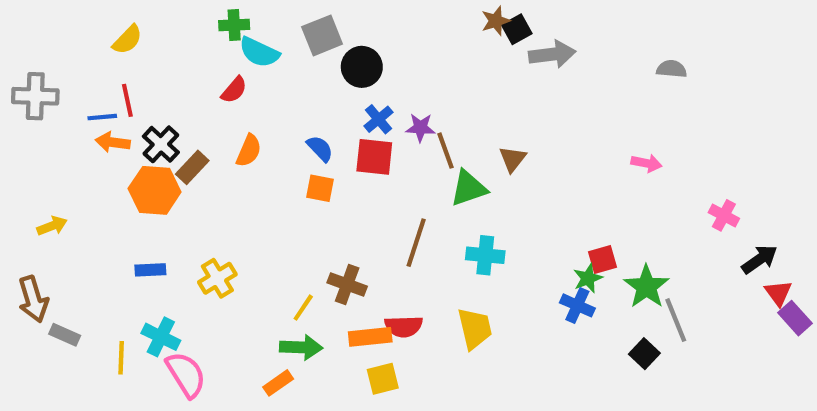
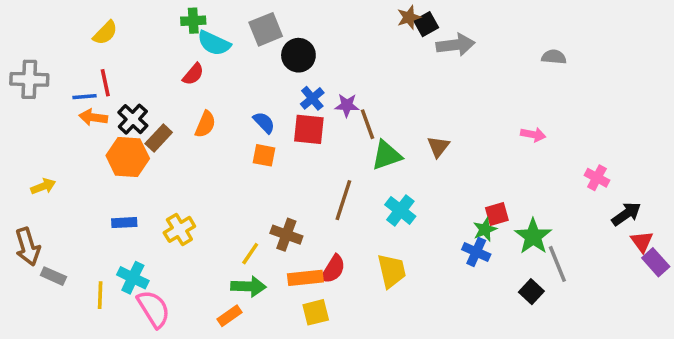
brown triangle: (512, 159) -> (438, 147), moved
cyan cross: (485, 255) -> (400, 210), turned 32
red semicircle: (404, 326) -> (333, 269), turned -56

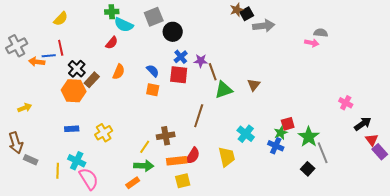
gray cross: (29, 79) -> (17, 46), turned -30
orange arrow: (93, 117) -> (37, 62), moved
pink arrow: (533, 135) -> (312, 43), moved
cyan cross: (400, 210) -> (246, 134), moved
brown cross: (286, 235) -> (166, 136), turned -30

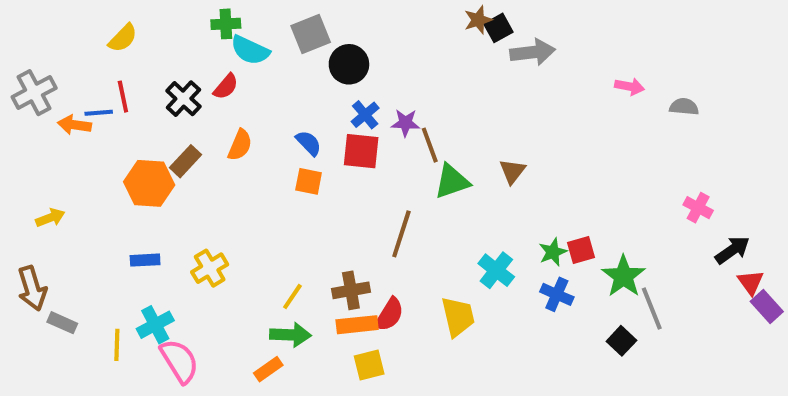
gray semicircle: (321, 33) -> (684, 107), moved
black cross: (77, 69) -> (183, 99), moved
green star: (281, 133) -> (553, 252), moved
brown cross: (166, 136) -> (351, 290), moved
cyan cross: (77, 161) -> (155, 325), turned 36

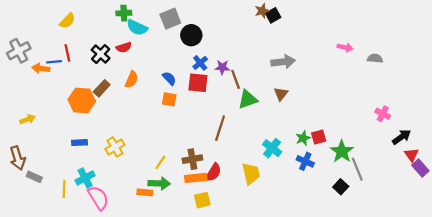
gray arrow: (533, 52) -> (283, 62), moved
red semicircle: (226, 87) -> (124, 47), turned 32
orange rectangle: (268, 369) -> (145, 192), moved, turned 40

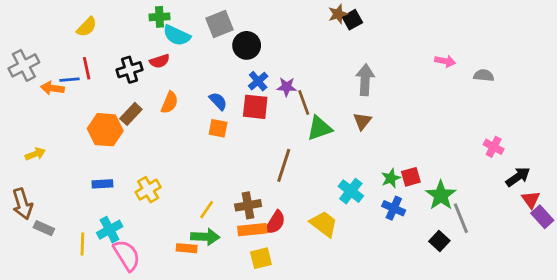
black cross: (101, 54) -> (130, 70), turned 30
gray arrow: (283, 62) -> (365, 80), turned -80
yellow trapezoid: (251, 174) -> (324, 224), turned -40

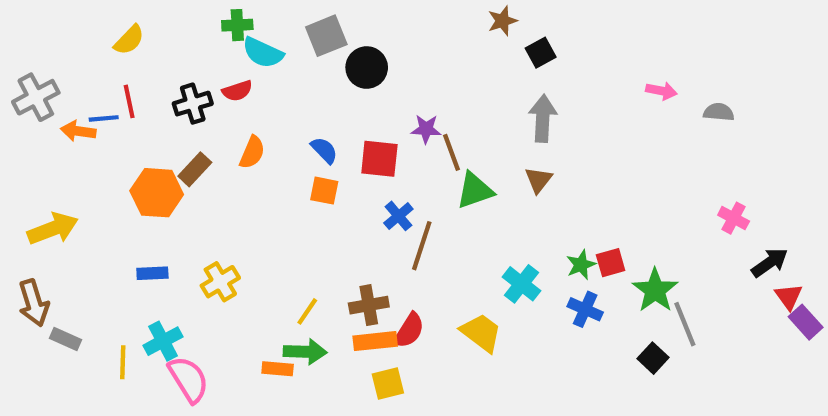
black square: (352, 20) -> (541, 53), moved
blue cross: (258, 81) -> (398, 216), moved
yellow arrow: (35, 154) -> (53, 229), size x1.6

